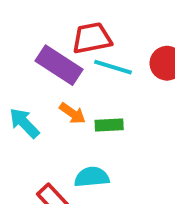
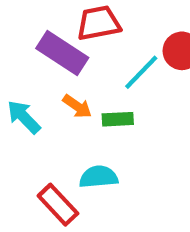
cyan line: (113, 67) -> (141, 72), moved, turned -63

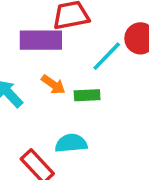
purple rectangle: (62, 53) -> (41, 40), turned -33

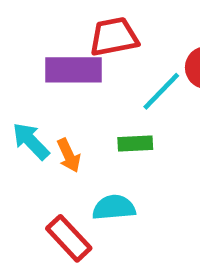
orange arrow: (53, 85) -> (69, 155), moved, turned 30

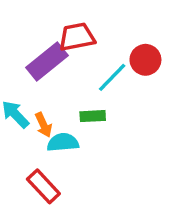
purple rectangle: (74, 70) -> (47, 62), turned -39
cyan semicircle: (114, 208) -> (63, 142), moved

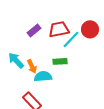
red trapezoid: (77, 37) -> (59, 29), moved
purple rectangle: (47, 62) -> (34, 30), size x0.6

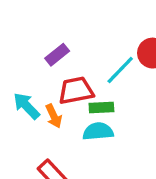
red trapezoid: (59, 29) -> (76, 91), moved
cyan semicircle: (43, 76) -> (98, 131), moved

